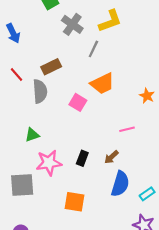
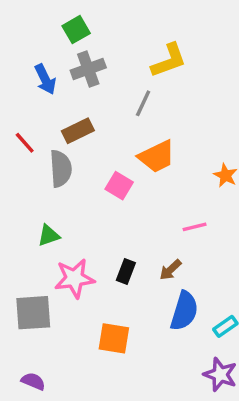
gray cross: (72, 24) -> (88, 69), moved, turned 35
blue arrow: (13, 33) -> (45, 79), moved

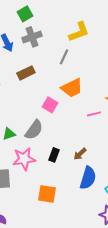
gray semicircle: (61, 169) -> (34, 130), moved, turned 40
pink line: (195, 227) -> (94, 114), moved

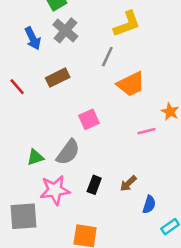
gray cross: (32, 37) -> (65, 30), turned -30
orange trapezoid: (72, 88) -> (131, 84), moved
pink square: (50, 105) -> (89, 119), turned 35
blue semicircle: (88, 178) -> (149, 204), moved, size x0.6

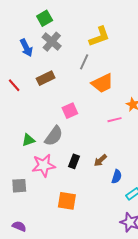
gray square: (24, 216) -> (19, 186), size x0.7

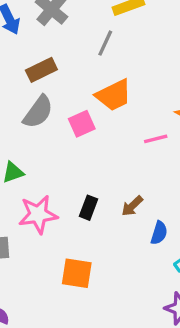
orange trapezoid: (102, 83) -> (114, 95), moved
gray semicircle: (54, 136) -> (38, 112), moved

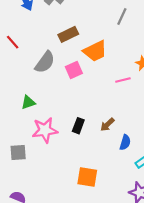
gray line: (105, 43) -> (122, 16), moved
brown rectangle: (41, 70) -> (68, 34), moved
orange square: (77, 273) -> (87, 177), moved

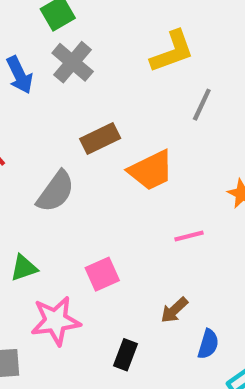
pink square: (74, 70) -> (102, 274), moved
pink line: (123, 80) -> (189, 236), moved
black rectangle: (78, 126) -> (126, 355), moved

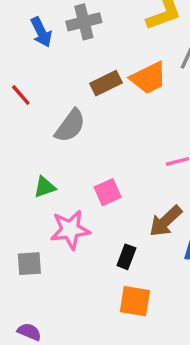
gray cross: (73, 62) -> (84, 22), turned 36
orange trapezoid: (151, 170) -> (149, 78), moved
brown arrow: (174, 310) -> (166, 221), size x1.5

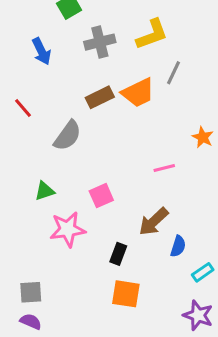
gray cross: (84, 22) -> (100, 42), moved
gray square: (29, 264) -> (31, 292), moved

